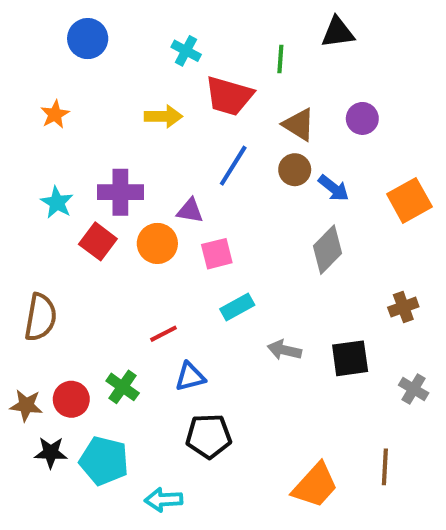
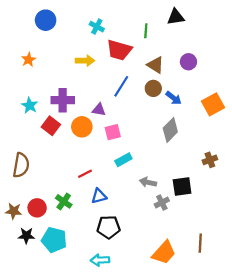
gray cross: (414, 389) -> (162, 203), moved, turned 32
cyan arrow: (164, 500) -> (100, 260), moved

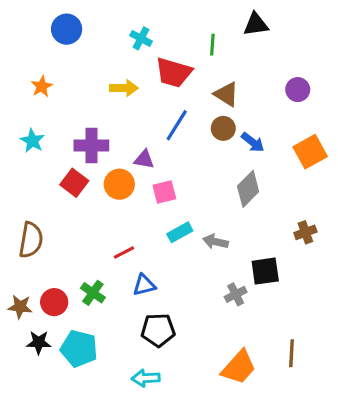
purple circle: (188, 62) -> (298, 90), moved
cyan star: (30, 105) -> (32, 141), moved
gray arrow: (148, 182) -> (215, 242), moved

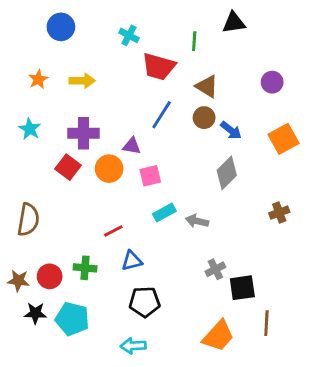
yellow arrow: (124, 88) -> (82, 81), moved
black square: (265, 271) -> (242, 288), moved
green cross: (93, 293) -> (85, 268), turned -30

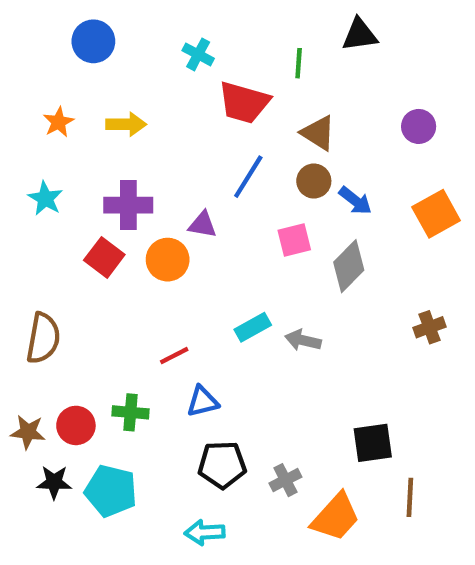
pink square: (150, 176) -> (294, 240), moved
gray cross: (215, 269) -> (285, 480), moved

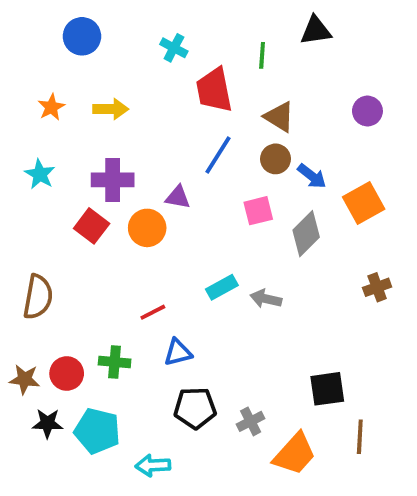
red trapezoid: (244, 102) -> (214, 90), turned 63
orange square: (436, 214) -> (364, 203), moved
cyan arrow: (205, 532) -> (153, 465), moved

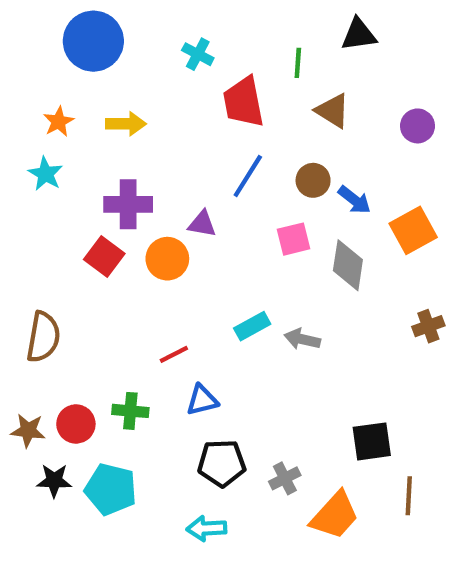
blue circle: (82, 36) -> (93, 41), size x1.4
brown triangle: (279, 117) -> (333, 111), moved
cyan star: (40, 174) -> (45, 174), moved
gray diamond: (306, 234) -> (348, 265), turned -36
cyan arrow: (153, 465) -> (206, 528), moved

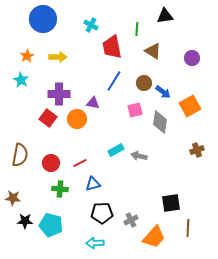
red circle: (76, 424) -> (51, 163), moved

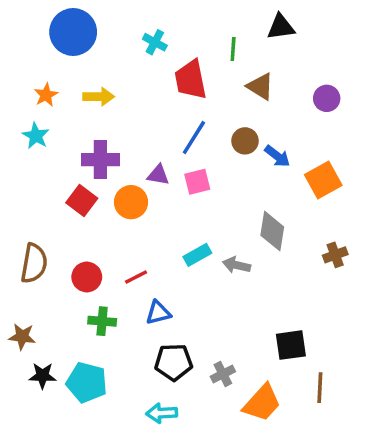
pink square: (135, 110) -> (197, 182), moved
gray diamond: (160, 122) -> (272, 231), moved

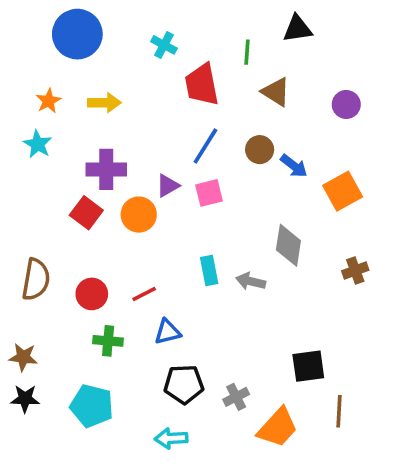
purple triangle: (158, 175) -> (168, 186), turned -40
cyan rectangle: (197, 255) -> (209, 270), turned -72
black star: (43, 376) -> (25, 399), moved

